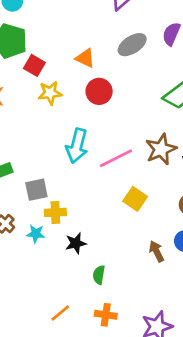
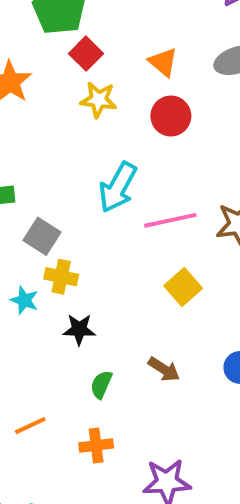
gray square: (36, 190) -> (42, 236), turned 30
brown arrow: (157, 251) -> (164, 369), moved, turned 135
orange cross: (106, 315) -> (96, 445), turned -30

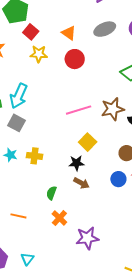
cyan arrow: (118, 187) -> (19, 96), moved
yellow cross: (61, 277) -> (35, 156), moved
black star: (79, 329) -> (76, 163), moved
orange line: (30, 426) -> (18, 216), turned 42
orange cross: (96, 445) -> (59, 218), moved, turned -35

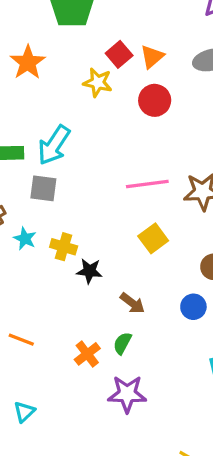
red square: (31, 32) -> (119, 54), moved
orange triangle: (69, 33) -> (152, 57), turned 35
gray square: (17, 123) -> (43, 188), turned -30
black star: (76, 163) -> (89, 271), moved
green semicircle: (51, 193) -> (122, 343), moved

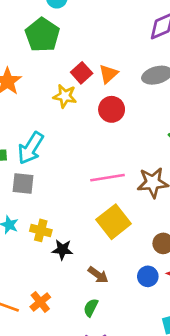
yellow square: (153, 238) -> (114, 222), size x1.4
orange cross: (87, 354) -> (40, 302), moved

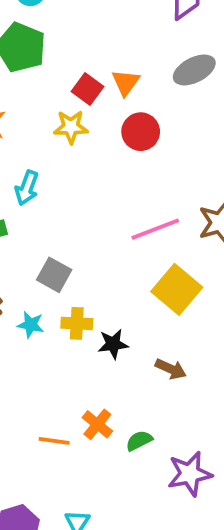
cyan arrow: (31, 148) -> (27, 188), moved, size x0.7
gray square: (23, 183) -> (54, 275), moved, turned 35
green semicircle: (91, 308) -> (139, 441), moved, turned 48

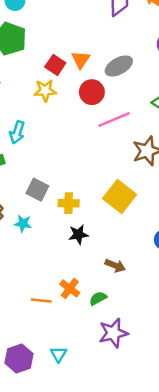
gray ellipse: (194, 70) -> (119, 66), moved
pink line: (155, 229) -> (114, 120), moved
yellow cross: (77, 323) -> (69, 203), moved
brown arrow: (171, 369) -> (115, 266), moved
purple star: (190, 474) -> (113, 333), moved

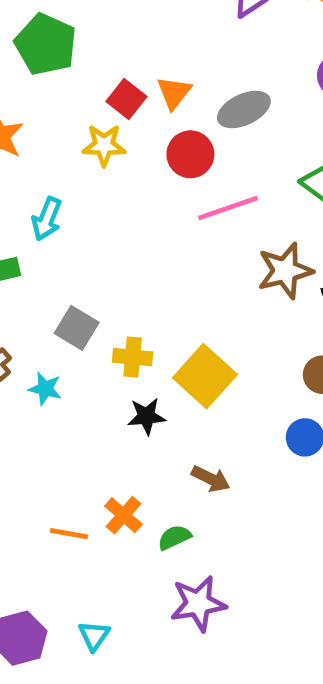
yellow square: (120, 197) -> (205, 376), moved

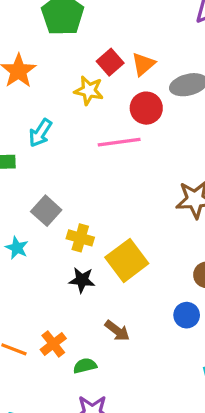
pink line: (228, 208) -> (119, 142), moved

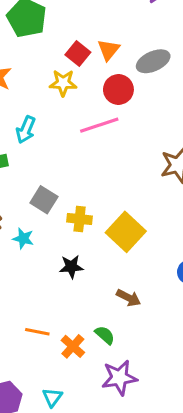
black star: (82, 280) -> (71, 267), moved
orange cross: (53, 344) -> (73, 346), moved
green semicircle: (85, 366) -> (105, 335), turned 65

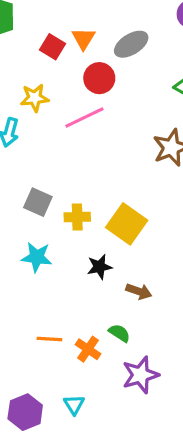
yellow star: (63, 83) -> (35, 98), moved
cyan star: (23, 238) -> (37, 257), moved, size x1.4
black star: (71, 267) -> (99, 267), moved

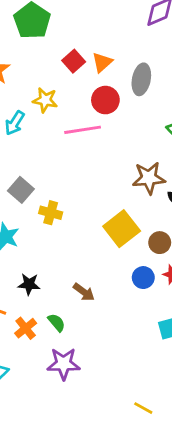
gray ellipse: (131, 44) -> (141, 79), turned -64
yellow square: (127, 224) -> (122, 229), moved
black star: (99, 267) -> (29, 284), moved

